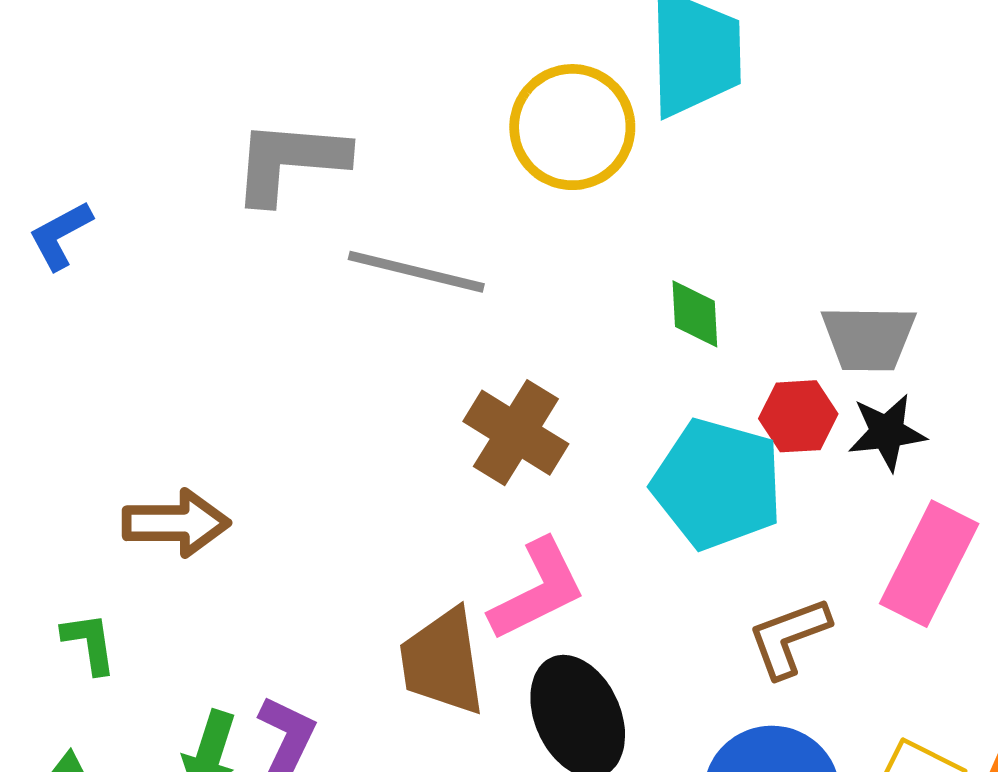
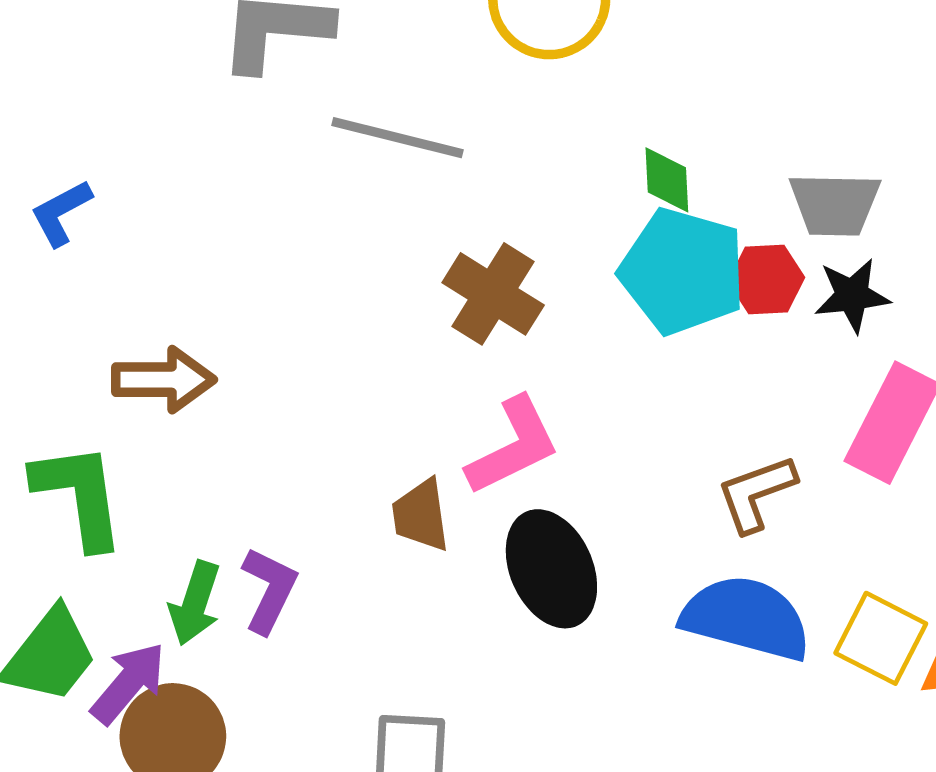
blue L-shape: (60, 235) -> (61, 213), moved
cyan pentagon: (717, 484) -> (683, 271), moved
green L-shape: (89, 643) -> (79, 495), size x1.8
brown trapezoid: (442, 662) -> (421, 515), size x0.7

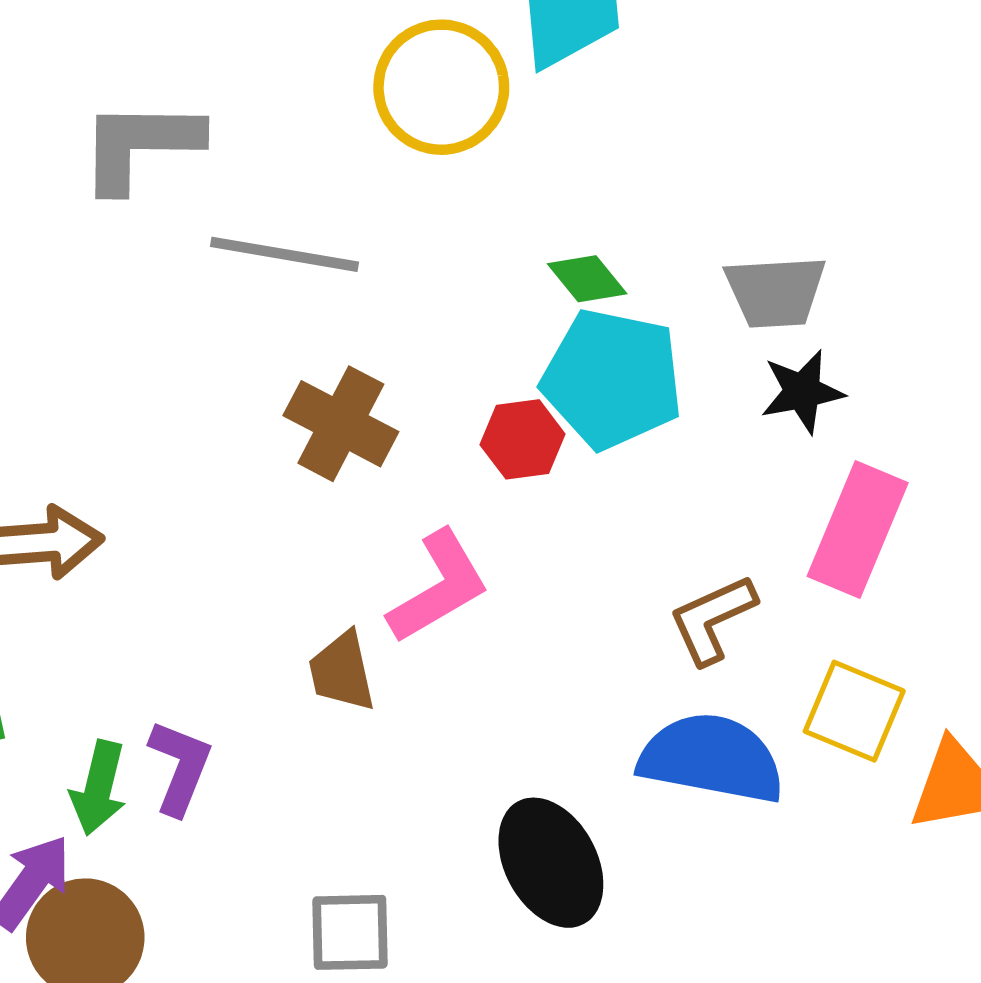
green diamond: (667, 180) -> (587, 279), turned -32
red hexagon: (766, 279) -> (523, 439), moved
brown cross: (493, 294) -> (341, 424), moved
black ellipse: (551, 569) -> (551, 863), moved
yellow square: (881, 638) -> (854, 711), moved

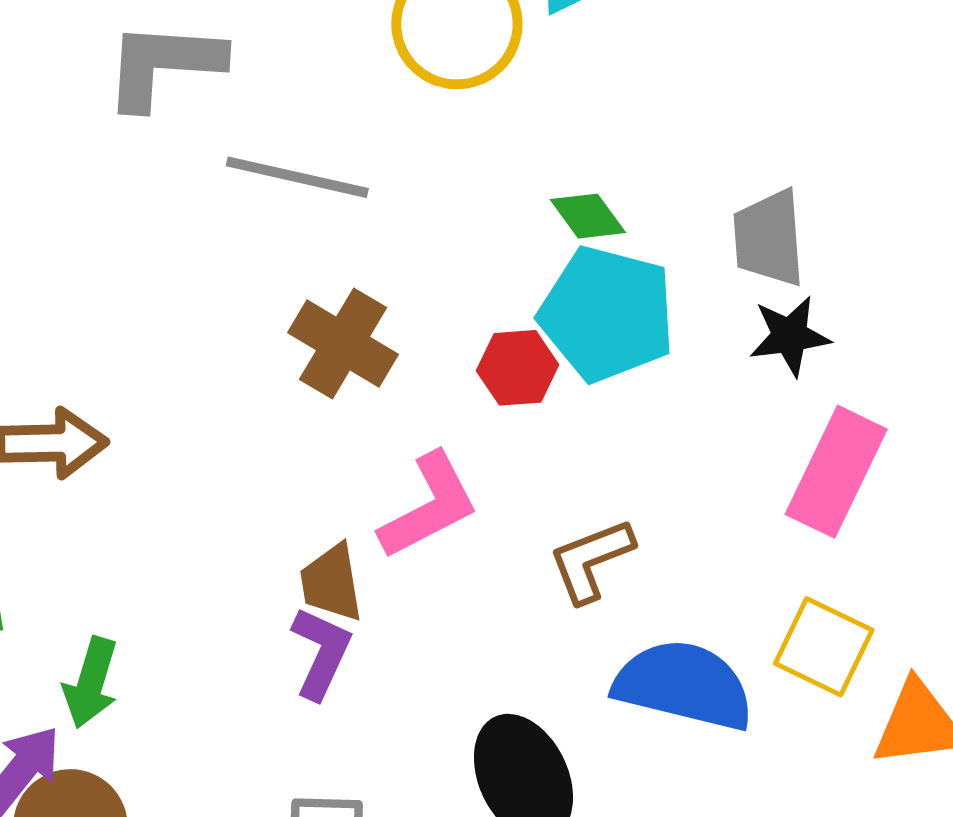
gray trapezoid: (775, 292) -> (769, 238), turned 86
brown L-shape: (712, 619) -> (591, 560), moved
purple L-shape: (180, 767) -> (321, 653), moved

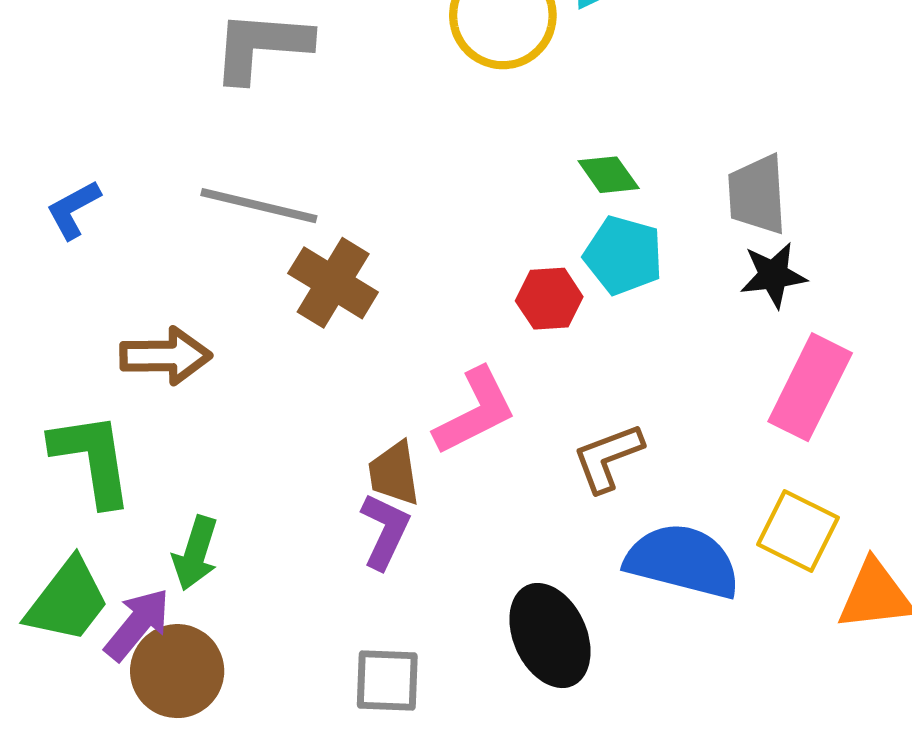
gray line: (297, 177) -> (259, 206), moved
cyan pentagon: (607, 314) -> (623, 255), size x0.7
brown cross: (343, 343) -> (333, 283), moved

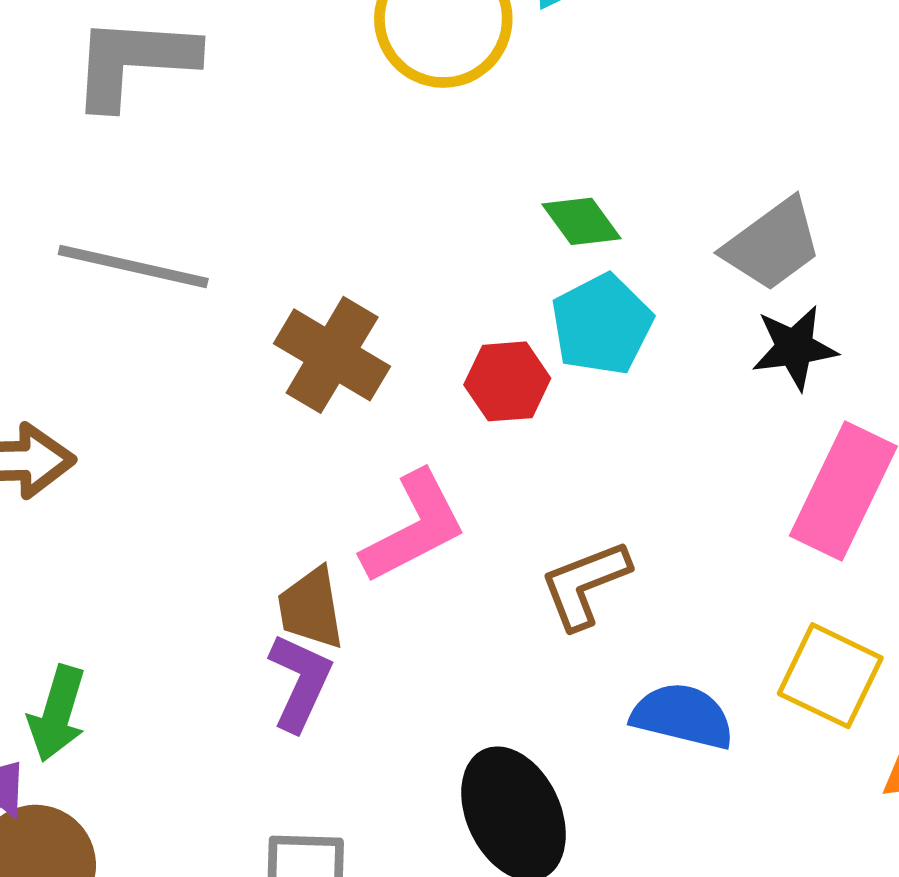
gray trapezoid: (757, 195) -> (772, 245), turned -122
cyan pentagon: (623, 255) -> (602, 325), turned 30
brown cross: (333, 283) -> (332, 355), moved
blue semicircle: (683, 561) -> (683, 716), size x0.7

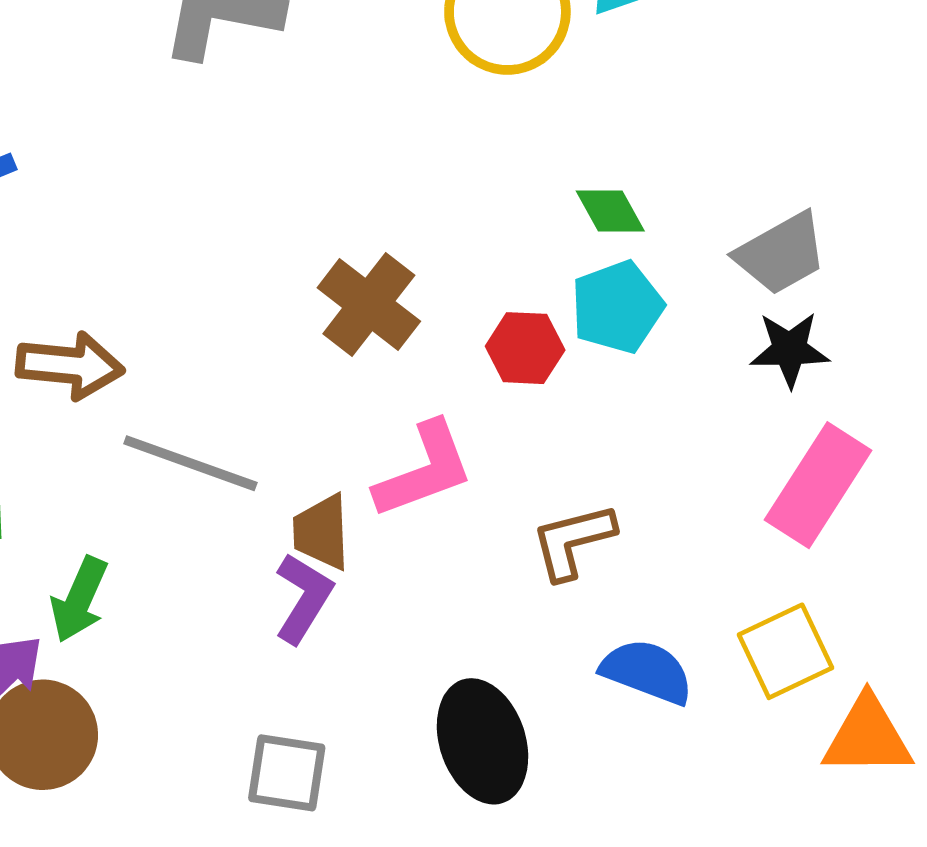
gray line: (133, 266) -> (190, 463), moved
yellow square: (830, 676) -> (786, 651), turned 32

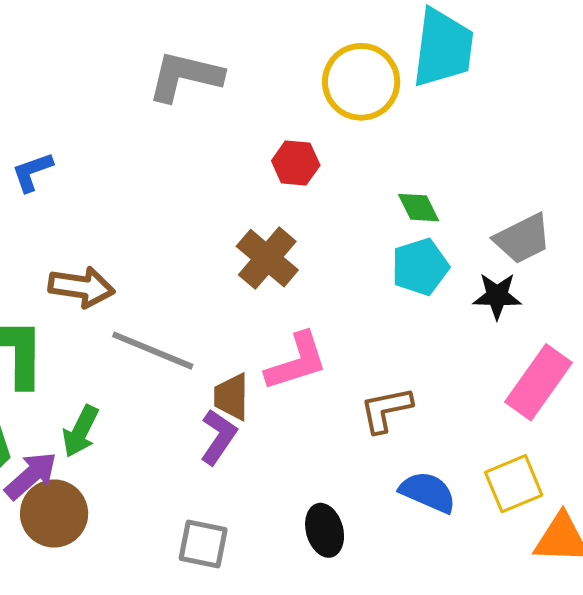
red hexagon: (525, 348) -> (296, 163), moved
black star: (790, 349) -> (497, 296), moved
black ellipse: (483, 741) -> (325, 530), size x0.7

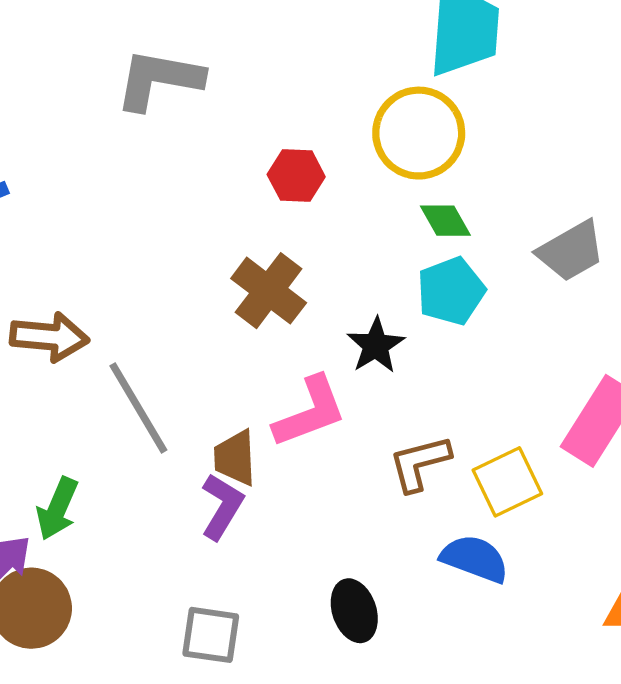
yellow circle: (361, 82) -> (419, 133), moved
black star: (497, 296) -> (376, 345), moved, turned -30
gray line: (153, 351) -> (138, 408), turned 40
yellow square: (514, 484) -> (507, 482), moved

